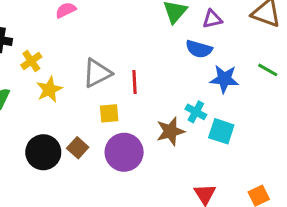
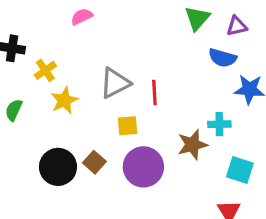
cyan cross: (196, 112) -> (219, 124), turned -30
cyan square: (221, 131) -> (240, 170), moved

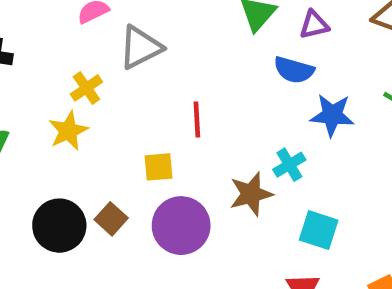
yellow cross: (45, 70) -> (86, 88), moved
gray triangle: (115, 83) -> (141, 47), moved
cyan cross: (219, 124) -> (289, 165), turned -30

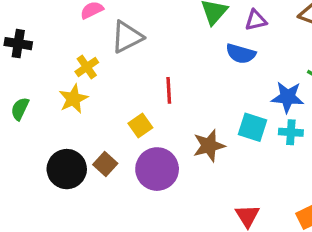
blue star: (332, 115) -> (288, 97), moved
cyan cross: (289, 165) -> (291, 132), moved, turned 35
yellow square: (159, 167) -> (140, 126), turned -30
cyan square: (319, 230) -> (252, 127), moved

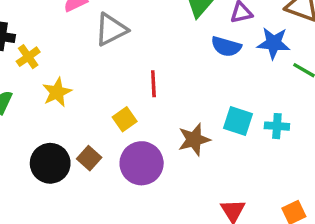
yellow cross: (87, 67) -> (28, 57), moved
blue star: (288, 97) -> (274, 43), moved

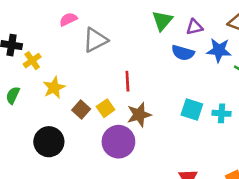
brown star: (194, 140) -> (139, 115), moved
brown square: (89, 158) -> (81, 109), moved

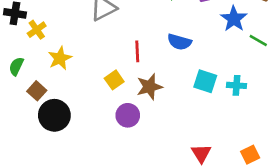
blue star: (219, 50) -> (234, 19), turned 30
blue semicircle: (183, 53) -> (179, 42), moved
brown square: (81, 109) -> (37, 91), moved
purple circle: (118, 142) -> (128, 115), size x0.7

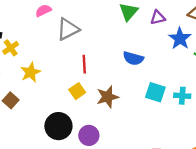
red line: (137, 51) -> (84, 64), moved
black circle: (54, 115) -> (58, 126), moved
purple circle: (128, 115) -> (89, 135), moved

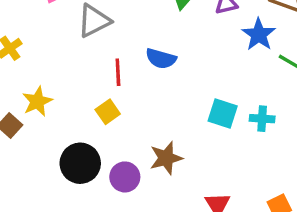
blue semicircle: (133, 58) -> (161, 59), moved
yellow star: (30, 72) -> (37, 101), moved
brown star: (108, 97) -> (166, 158), moved

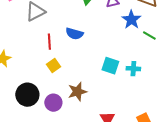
yellow square: (108, 112) -> (53, 66), moved

